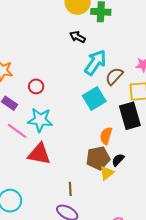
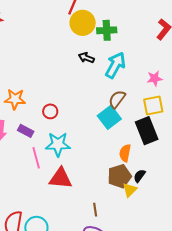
cyan arrow: (95, 63) -> (115, 65), moved
brown semicircle: (114, 76) -> (117, 99), moved
pink line: (17, 131) -> (36, 158), turned 45

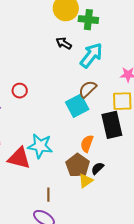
cyan star: (58, 144) -> (40, 146), moved
brown pentagon: (119, 176) -> (78, 165), turned -30

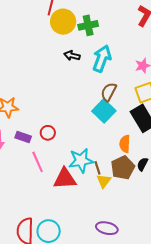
red circle: (20, 91) -> (48, 133), moved
brown pentagon: (78, 165) -> (123, 168), turned 30
yellow triangle: (86, 181) -> (104, 181), moved
brown line: (48, 195) -> (97, 168), moved

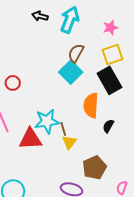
red circle: (48, 133) -> (13, 83), moved
orange semicircle: (125, 144) -> (91, 105), size x1.4
brown pentagon: (123, 168) -> (94, 168), moved

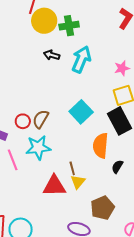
brown semicircle: (76, 53) -> (41, 119), moved
cyan star: (47, 121) -> (38, 148), moved
red triangle: (30, 139) -> (54, 186), moved

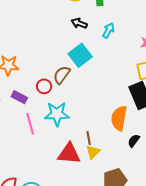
cyan arrow: (81, 59) -> (108, 30), size x0.6
cyan square: (81, 112) -> (80, 55), moved
brown semicircle: (41, 119) -> (62, 75), moved

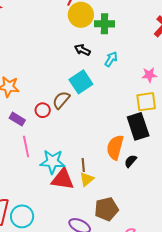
cyan star: (57, 114) -> (52, 162), moved
black semicircle: (134, 141) -> (131, 161), moved

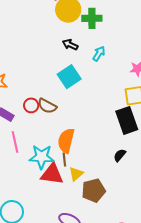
brown semicircle: (61, 100) -> (47, 106), moved, turned -102
orange semicircle: (115, 147) -> (66, 141), moved
brown line: (83, 165) -> (64, 160), moved
brown pentagon: (106, 209) -> (94, 190), moved

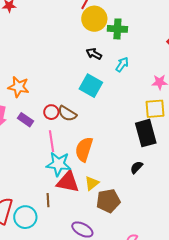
cyan square: (69, 77) -> (91, 86), turned -30
pink line: (15, 142) -> (52, 141), moved
brown line: (64, 160) -> (48, 200), moved

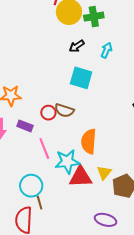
black arrow: (94, 54) -> (77, 46), turned -49
pink line: (52, 141) -> (44, 149), moved
brown line: (48, 200) -> (40, 203), moved
cyan circle: (25, 217) -> (31, 186), moved

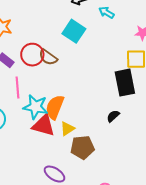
cyan arrow: (106, 50) -> (106, 12), turned -98
red circle: (48, 113) -> (32, 55), size x1.5
orange semicircle: (89, 141) -> (55, 107), moved

